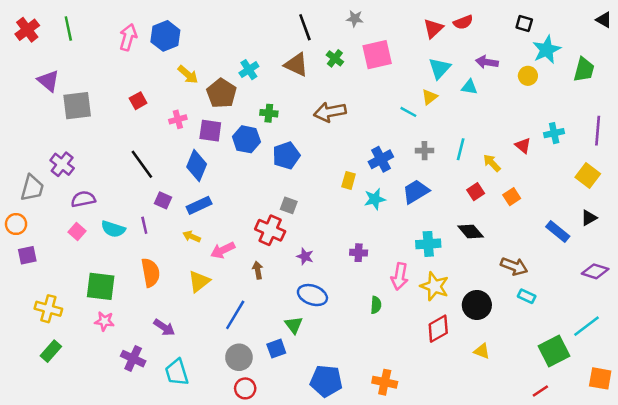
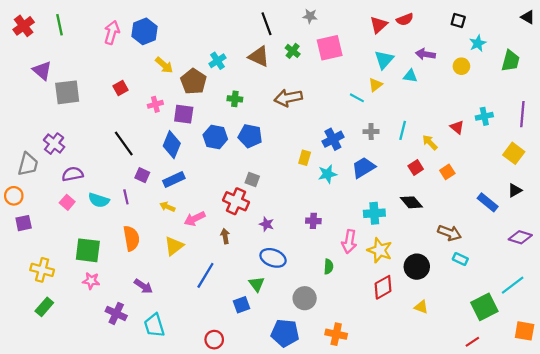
cyan star: (547, 50) -> (478, 43), size x0.7
blue hexagon: (246, 139) -> (215, 137), moved
blue pentagon: (286, 156) -> (250, 136), turned 30
gray circle: (239, 357) -> (305, 298), moved

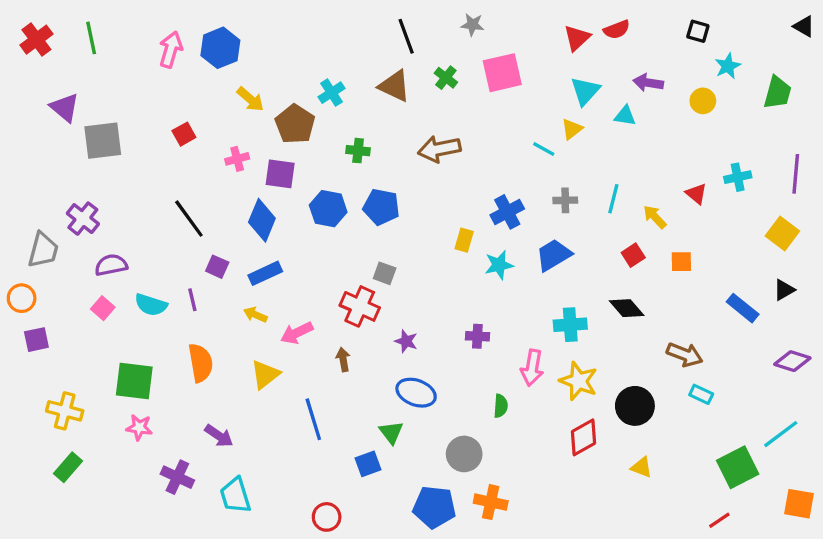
orange square: (447, 172) -> (681, 262), turned 32
blue line: (205, 275) -> (313, 419), turned -48
orange cross: (336, 334) -> (491, 502), moved

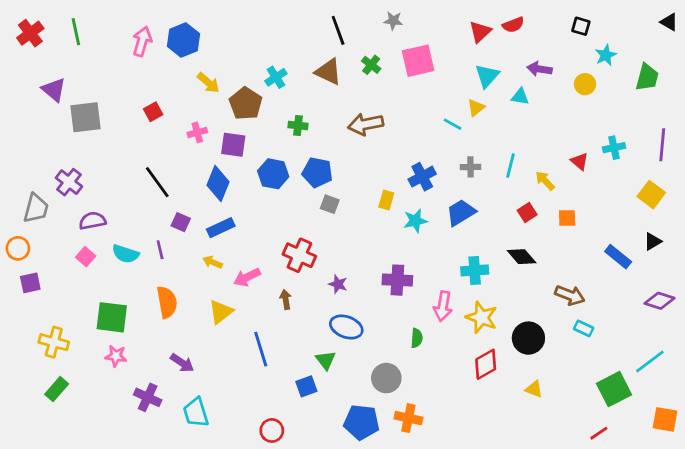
gray square: (385, 273) -> (330, 204), moved
purple cross: (477, 336) -> (397, 280), size x1.5

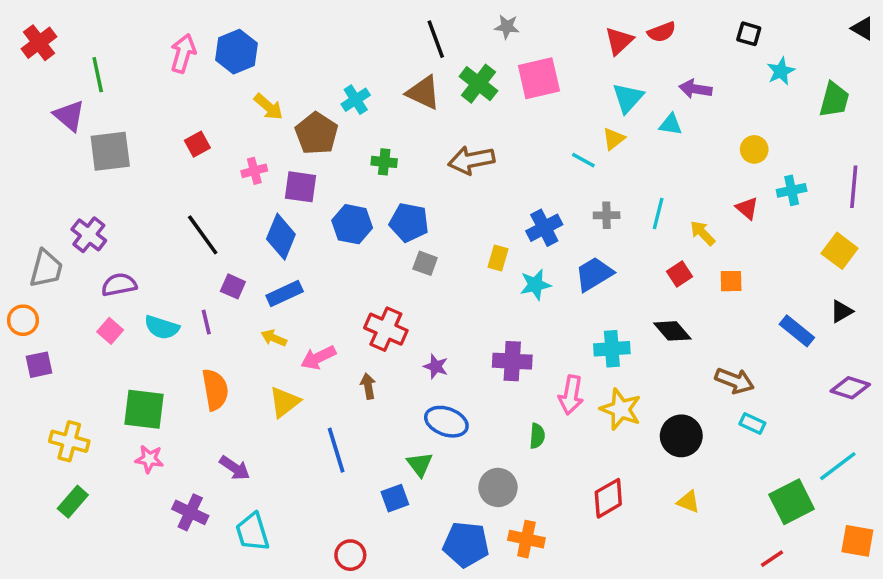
green line: (76, 32) -> (98, 75), moved
green cross: (371, 65) -> (478, 84), size x1.5
yellow circle: (585, 84) -> (754, 149), moved
red diamond: (486, 364) -> (608, 498), moved

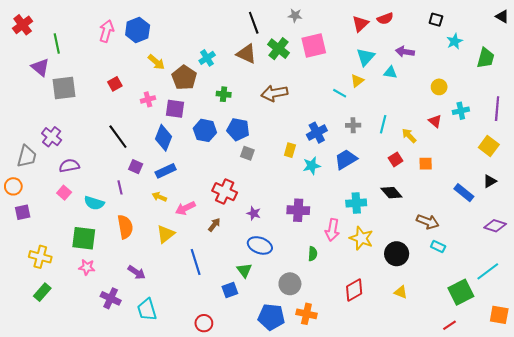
cyan semicircle: (162, 327) -> (94, 203), moved
brown arrow: (368, 386) -> (214, 225), turned 48

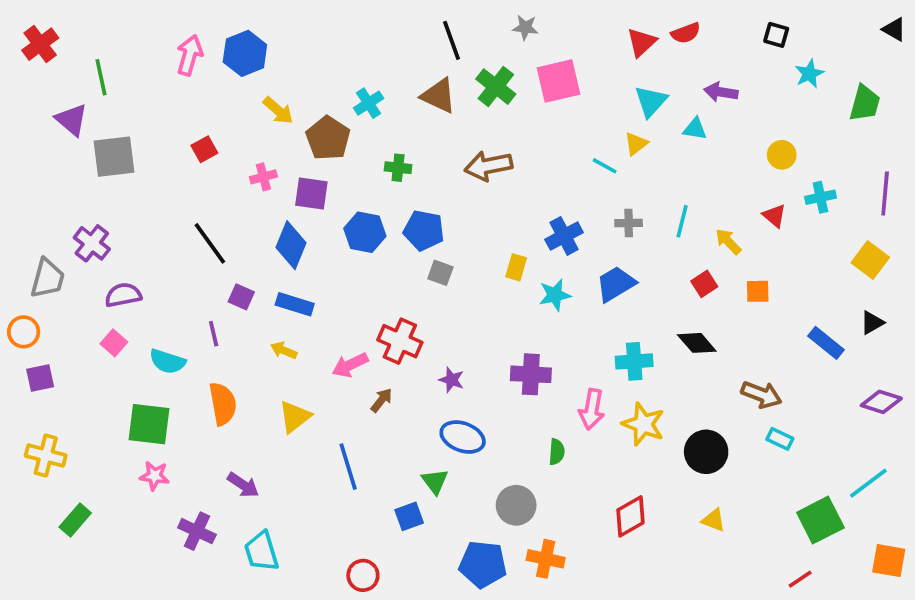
blue rectangle: (166, 171) -> (295, 304), turned 42
pink arrow: (185, 208) -> (350, 365), moved
yellow cross: (40, 257) -> (46, 455), moved

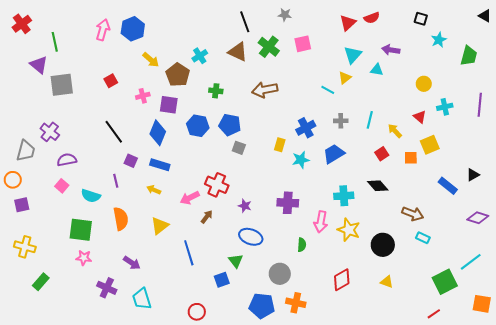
pink square: (559, 81) -> (303, 44), size x0.7
yellow square: (870, 260) -> (430, 145), moved, turned 30

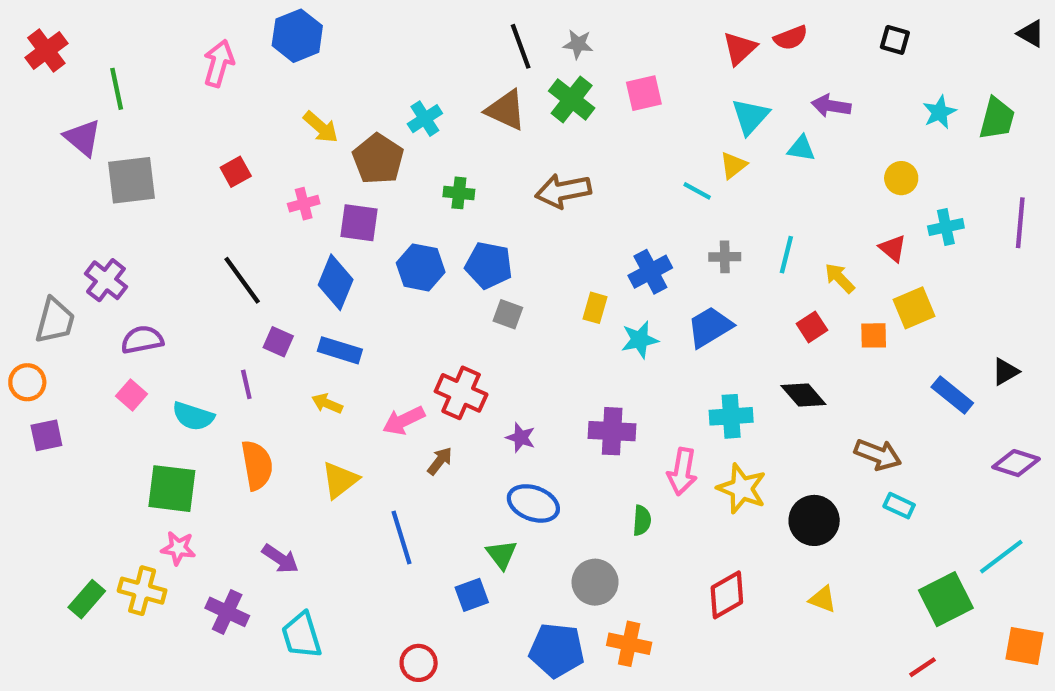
gray star: (285, 15) -> (578, 44), moved
blue hexagon: (133, 29) -> (297, 36), moved
cyan star: (439, 40) -> (940, 112), moved
yellow cross: (25, 247) -> (142, 591), moved

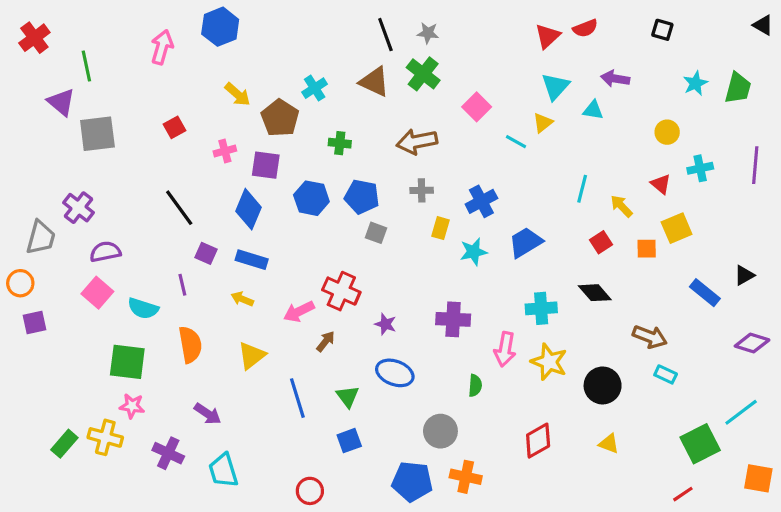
pink square: (644, 93) -> (477, 107), moved, turned -32
gray cross: (725, 257) -> (422, 190), moved
pink square: (131, 395) -> (97, 293), size x1.4
green triangle: (501, 554) -> (348, 396), moved

